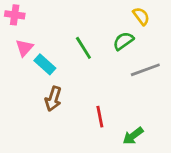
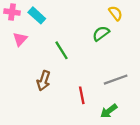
green line: (83, 48) -> (62, 50), moved
cyan rectangle: (45, 64) -> (37, 15), moved
gray line: (145, 70) -> (116, 80), moved

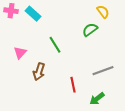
pink triangle: (20, 39) -> (20, 53), moved

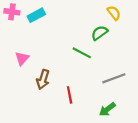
cyan rectangle: (33, 14) -> (36, 15), turned -70
green line: (55, 45) -> (82, 53), moved, turned -30
red line: (73, 85) -> (70, 95), moved

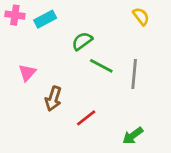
green semicircle: (99, 33) -> (82, 41), moved
gray line: (114, 78) -> (134, 74), moved, turned -65
red line: (70, 95) -> (86, 118), turned 63

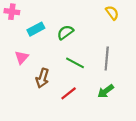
cyan rectangle: (45, 19) -> (36, 29), moved
green line: (101, 66) -> (75, 63), moved
green arrow: (133, 136) -> (106, 91), moved

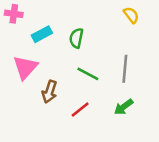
green semicircle: (65, 32) -> (76, 38), turned -42
pink triangle: (22, 57) -> (25, 67), size x1.5

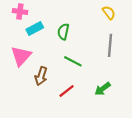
pink cross: (14, 14) -> (20, 12), moved
gray line: (125, 69) -> (110, 45), moved

